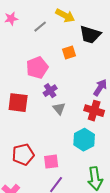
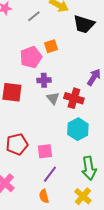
orange square: (69, 53) -> (51, 46), moved
purple cross: (50, 91) -> (44, 80), turned 32
red cross: (94, 111) -> (74, 98), moved

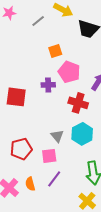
pink pentagon: (31, 57) -> (69, 72), moved, turned -30
gray triangle: (53, 98) -> (57, 136), moved
orange semicircle: (44, 196) -> (30, 184), moved

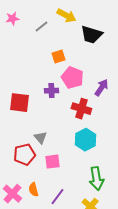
gray triangle: (57, 136) -> (40, 138), moved
purple line: (54, 179) -> (57, 197), moved

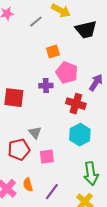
black trapezoid: (91, 35) -> (86, 30), turned -30

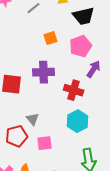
pink pentagon: (67, 73) -> (81, 46), moved, turned 30
purple cross: (46, 86) -> (44, 72), size x1.5

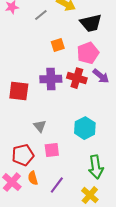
purple arrow: (94, 69) -> (101, 76), turned 96
red cross: (74, 90) -> (77, 78), moved
red pentagon: (17, 136) -> (23, 155), moved

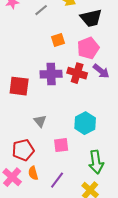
pink square: (52, 150) -> (61, 145), moved

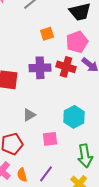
gray triangle: (40, 121) -> (29, 115), turned 40
orange semicircle: (33, 173) -> (22, 175), moved

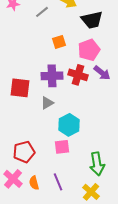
gray triangle: (29, 115) -> (47, 103), moved
cyan hexagon: (74, 117) -> (69, 125), moved
purple line: (46, 174) -> (58, 182), turned -60

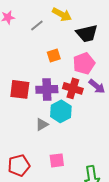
red square: (20, 88) -> (20, 89), moved
gray triangle: (47, 103) -> (42, 124), moved
cyan hexagon: (69, 125) -> (61, 111), moved

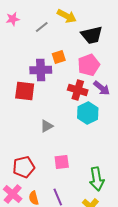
purple cross: (47, 89) -> (41, 70), moved
cyan hexagon: (61, 111) -> (88, 113), moved

